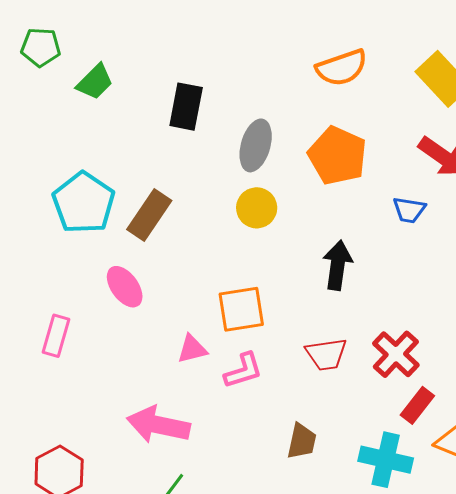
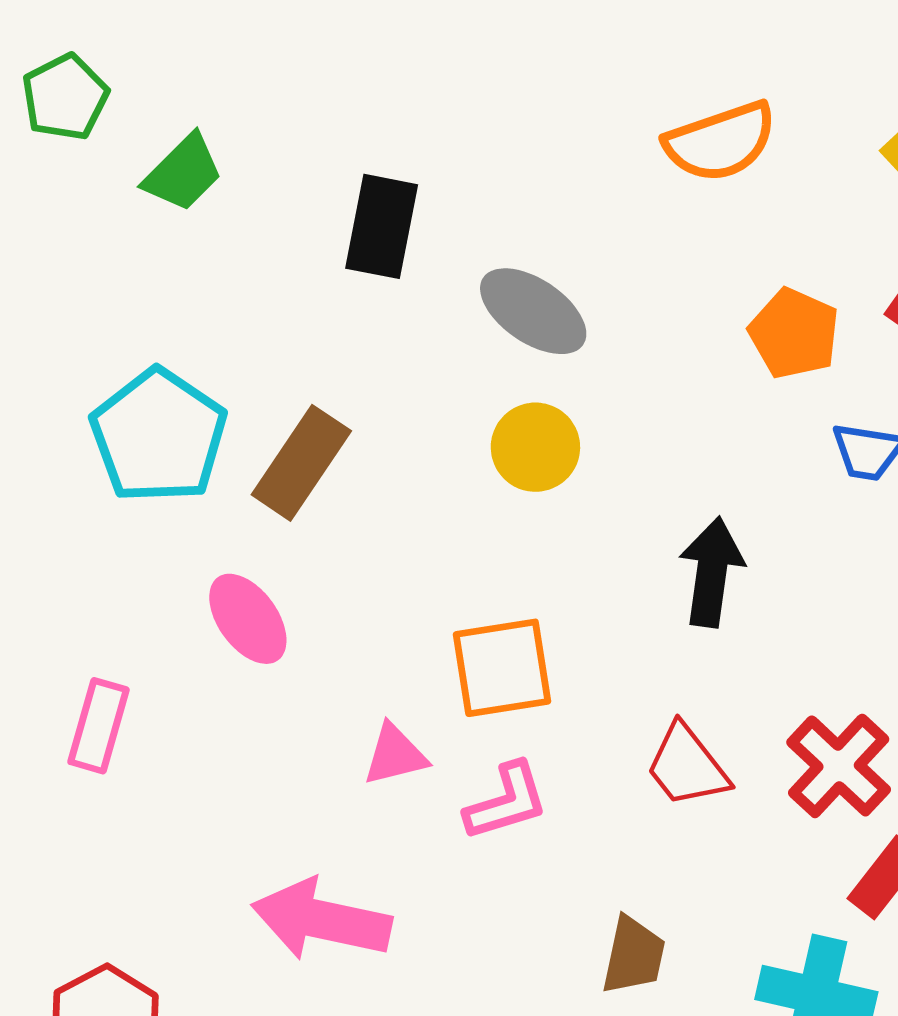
green pentagon: (41, 47) -> (65, 97), turned -30
gray ellipse: (256, 145) -> (533, 311), turned -72
orange pentagon: (338, 156) -> (794, 333), moved, size x0.7
red trapezoid: (326, 354) -> (687, 766), turned 60

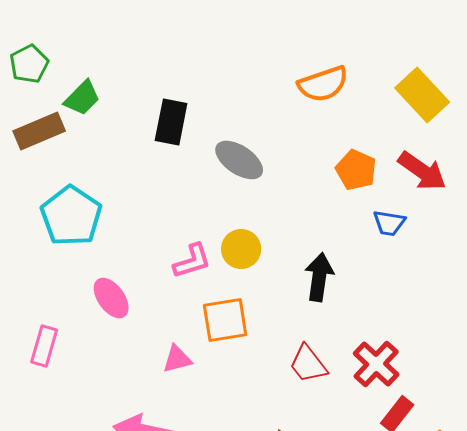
yellow circle: (535, 447) -> (241, 249), moved
brown rectangle: (301, 463) -> (39, 131), moved, turned 33
pink L-shape: (506, 802) -> (192, 261), moved

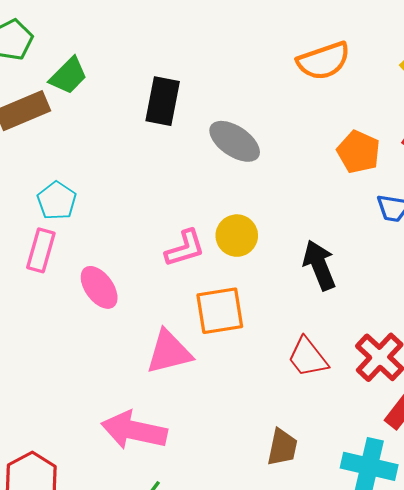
cyan pentagon: (71, 216) -> (57, 201), size x0.6
black arrow: (319, 277) -> (319, 265), turned -30
pink rectangle: (44, 346) -> (41, 250), moved
pink triangle: (177, 359) -> (169, 352), size x1.5

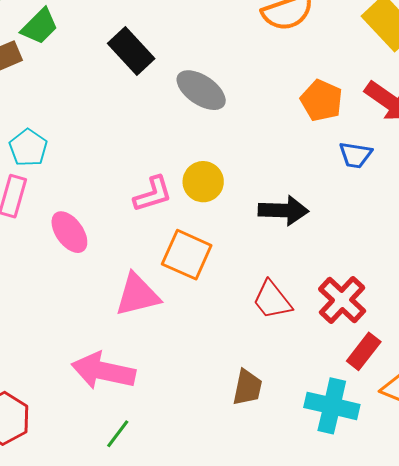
black rectangle: (163, 101) -> (131, 51), turned -54
black arrow: (319, 265) -> (283, 210), turned 114
orange square: (220, 311) -> (187, 255), turned 33

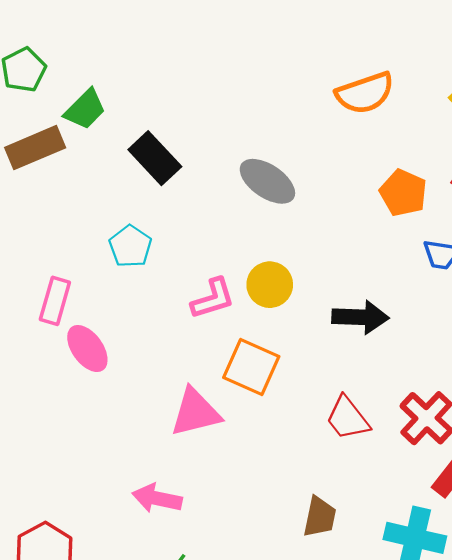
black rectangle: (131, 51) -> (155, 158), moved
cyan pentagon: (28, 148) -> (130, 246), moved
pink ellipse: (69, 232) -> (87, 349), moved
pink arrow: (103, 371) -> (157, 498), size x0.7

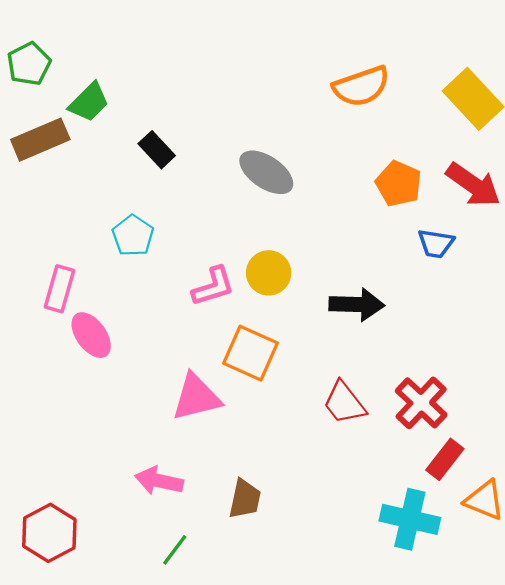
black rectangle: (155, 158) -> (157, 150), size x0.7
brown trapezoid: (320, 517) -> (245, 499), moved

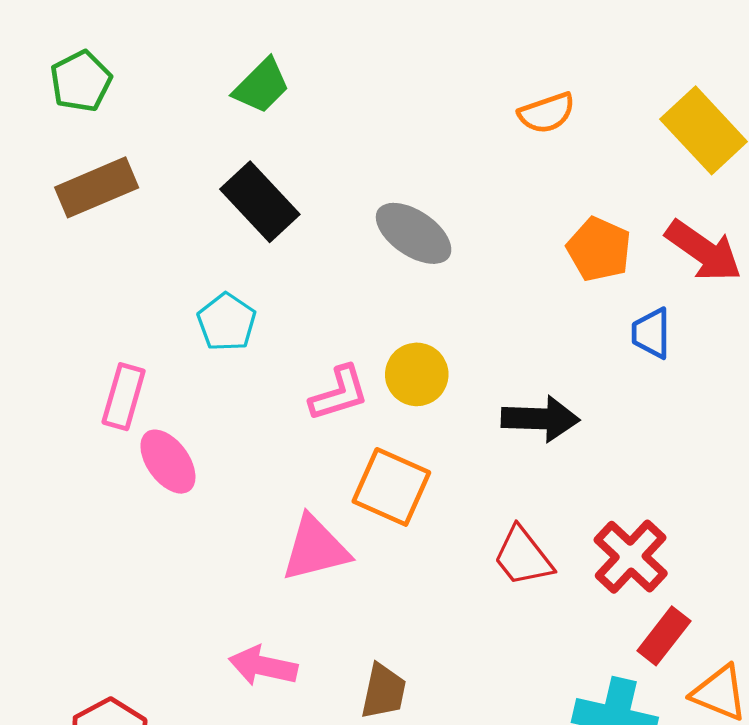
orange semicircle: (361, 86) -> (547, 113), size x0.7
green trapezoid: (89, 102) -> (261, 86), moved
black rectangle: (157, 150) -> (260, 202), size x1.5
blue trapezoid: (436, 244) -> (651, 333), turned 81

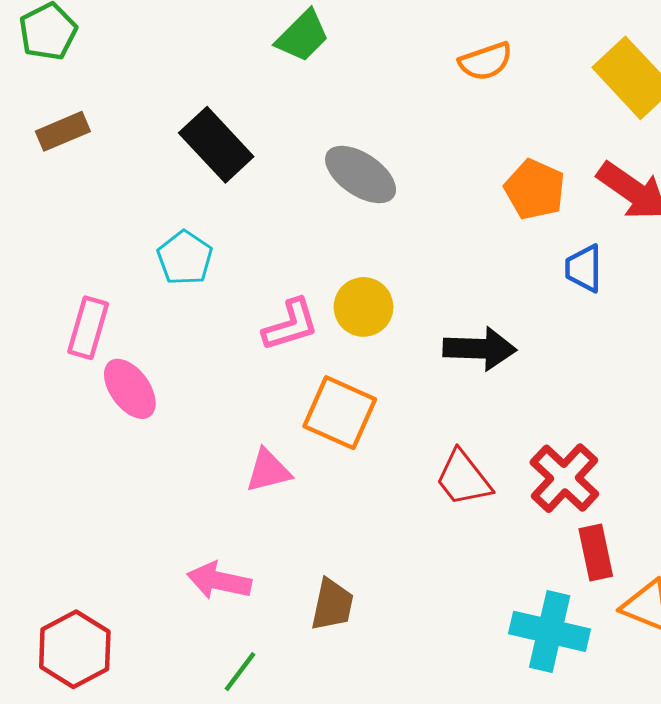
green trapezoid: (261, 86) -> (302, 36), moved
brown rectangle: (97, 187) -> (63, 131), size x0.7
pink triangle: (315, 549) -> (268, 471), size x0.7
red rectangle: (664, 636) -> (596, 553), turned -50

